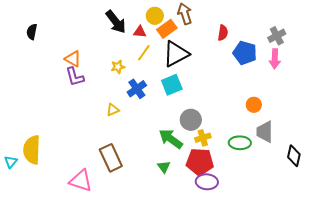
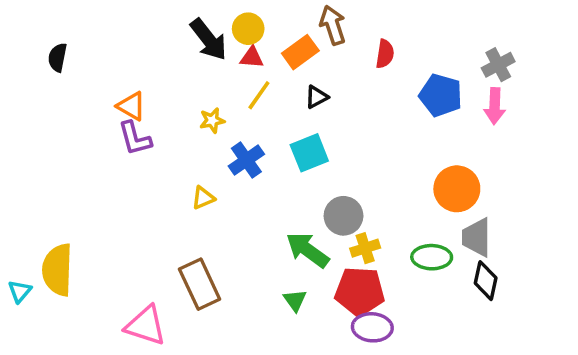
yellow circle: (155, 16) -> (248, 29), moved
red semicircle: (223, 33) -> (385, 54), moved
black triangle: (176, 54) -> (317, 97), size x0.5
orange circle: (254, 105) -> (457, 189), size x1.6
black diamond: (294, 156) -> (486, 281), moved

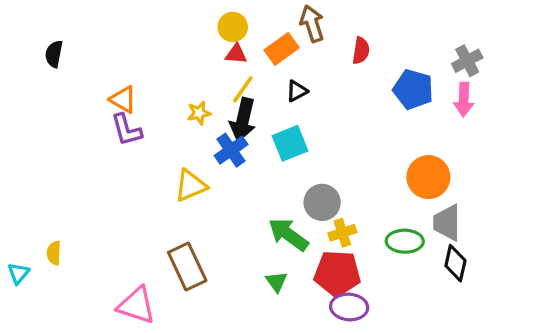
black arrow: (209, 39) -> (243, 120), moved, turned 51
yellow triangle: (203, 198) -> (191, 186), size x1.5
yellow semicircle: (57, 270) -> (54, 253), size x0.5

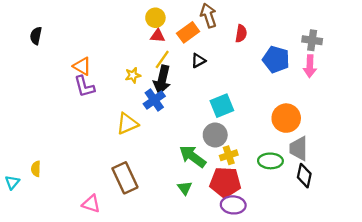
gray cross: (467, 61) -> (312, 40), turned 36
cyan square: (290, 143) -> (222, 106), moved
pink triangle: (137, 305) -> (91, 204), size x0.7

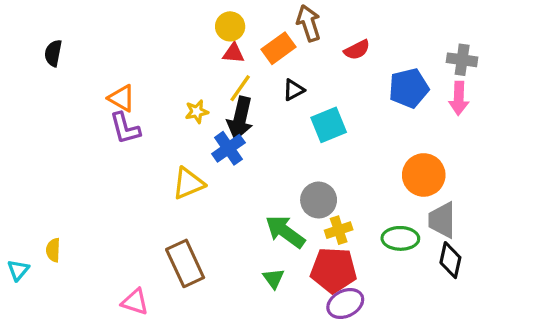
red semicircle: (241, 34) -> (357, 50), turned 54
blue pentagon: (276, 59) -> (409, 88), turned -30
cyan square: (222, 106) -> (329, 125), moved
purple ellipse: (233, 205) -> (345, 303), turned -30

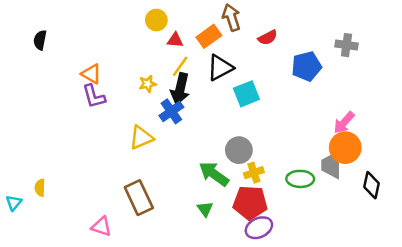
yellow circle: (230, 26) -> (156, 20), moved
black triangle: (294, 90) -> (220, 68), size x1.6
pink arrow: (459, 98) -> (344, 123), moved, turned 40
orange circle: (424, 175) -> (345, 148), moved
black diamond: (450, 260) -> (372, 185), moved

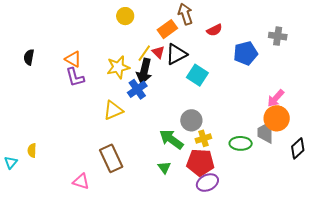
black semicircle: (40, 40) -> (29, 57), moved
red triangle: (175, 40) -> (158, 52), moved, turned 40
yellow star: (148, 84) -> (118, 67), size x1.6
cyan square: (246, 94) -> (197, 75), turned -35
black diamond: (372, 185) -> (298, 148), turned 35

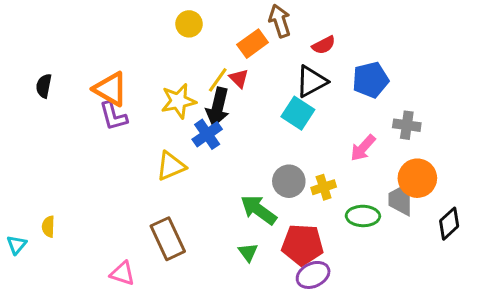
gray cross: (278, 36) -> (407, 125), moved
black triangle: (176, 54) -> (312, 81), moved
orange triangle: (73, 59) -> (110, 89), size x1.4
pink arrow: (276, 98) -> (363, 148), moved
yellow cross: (203, 138) -> (324, 187), moved

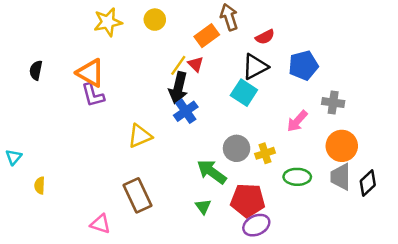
yellow star: (178, 101) -> (108, 22), moved
blue cross: (207, 134) -> (186, 111), moved
gray trapezoid: (401, 199) -> (341, 177), moved
cyan triangle: (17, 245) -> (14, 157), moved

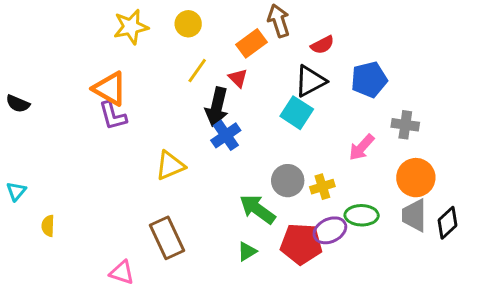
yellow line: (178, 65) -> (197, 71), moved
black semicircle: (36, 70) -> (18, 104), moved, turned -78
green triangle: (203, 207) -> (247, 251), turned 35
purple ellipse: (256, 225) -> (330, 230), moved

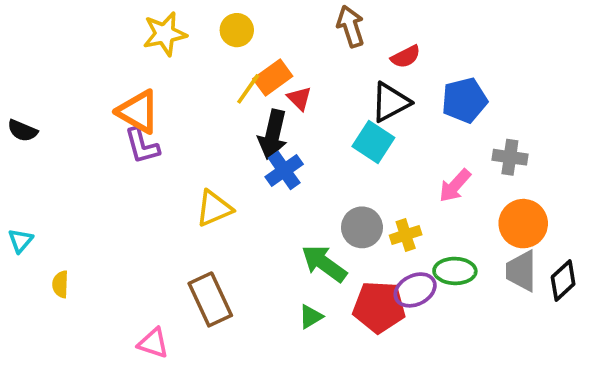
orange rectangle: (251, 43) -> (273, 78), moved

